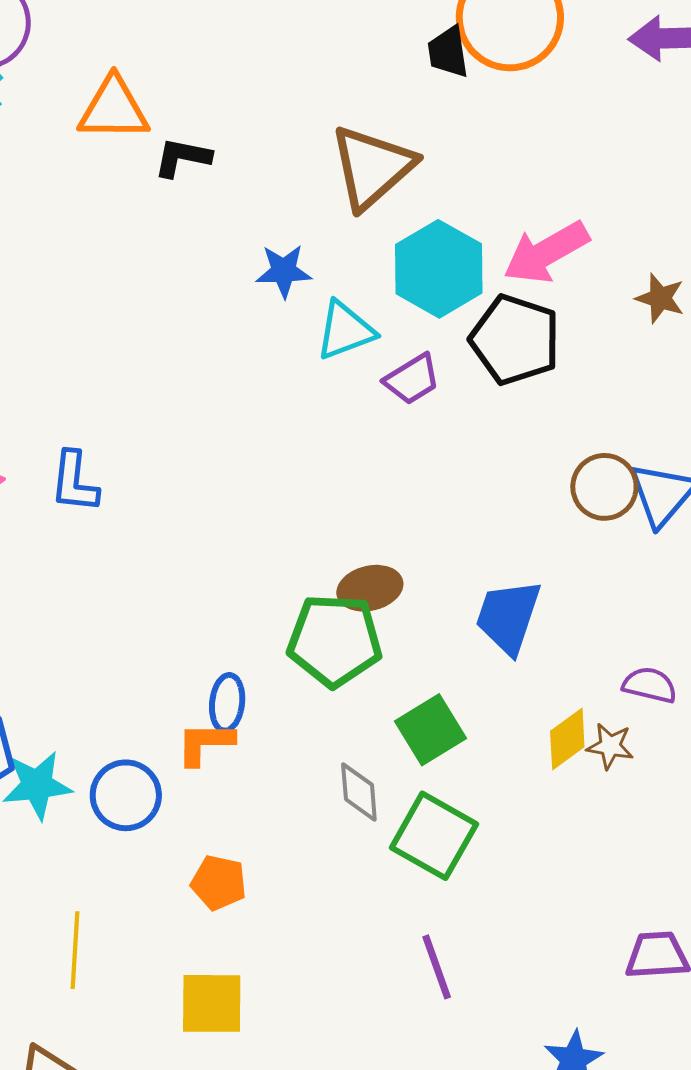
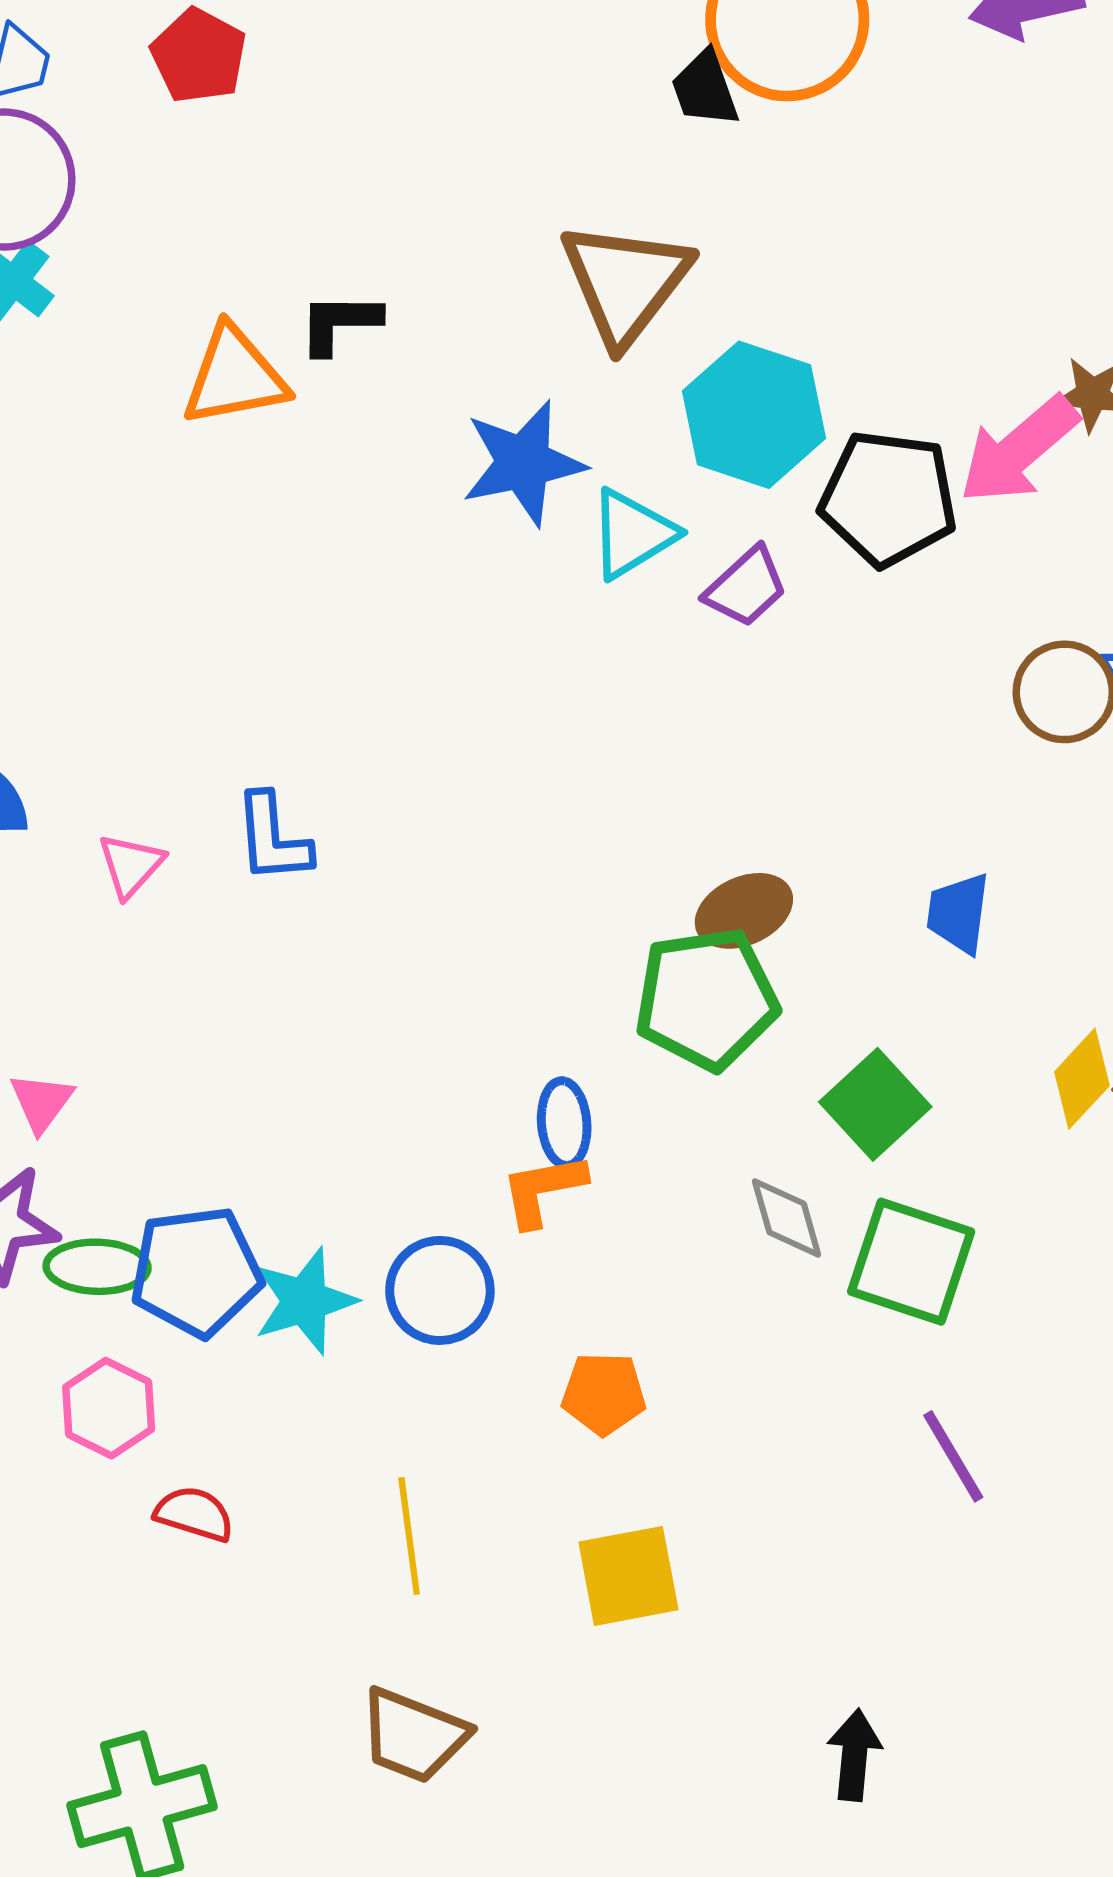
orange triangle: (114, 109) -> (234, 376), moved
pink arrow: (546, 252) -> (1019, 450), moved
blue star: (284, 271) -> (523, 463), size x1.5
blue trapezoid: (508, 617) -> (958, 913), size x0.7

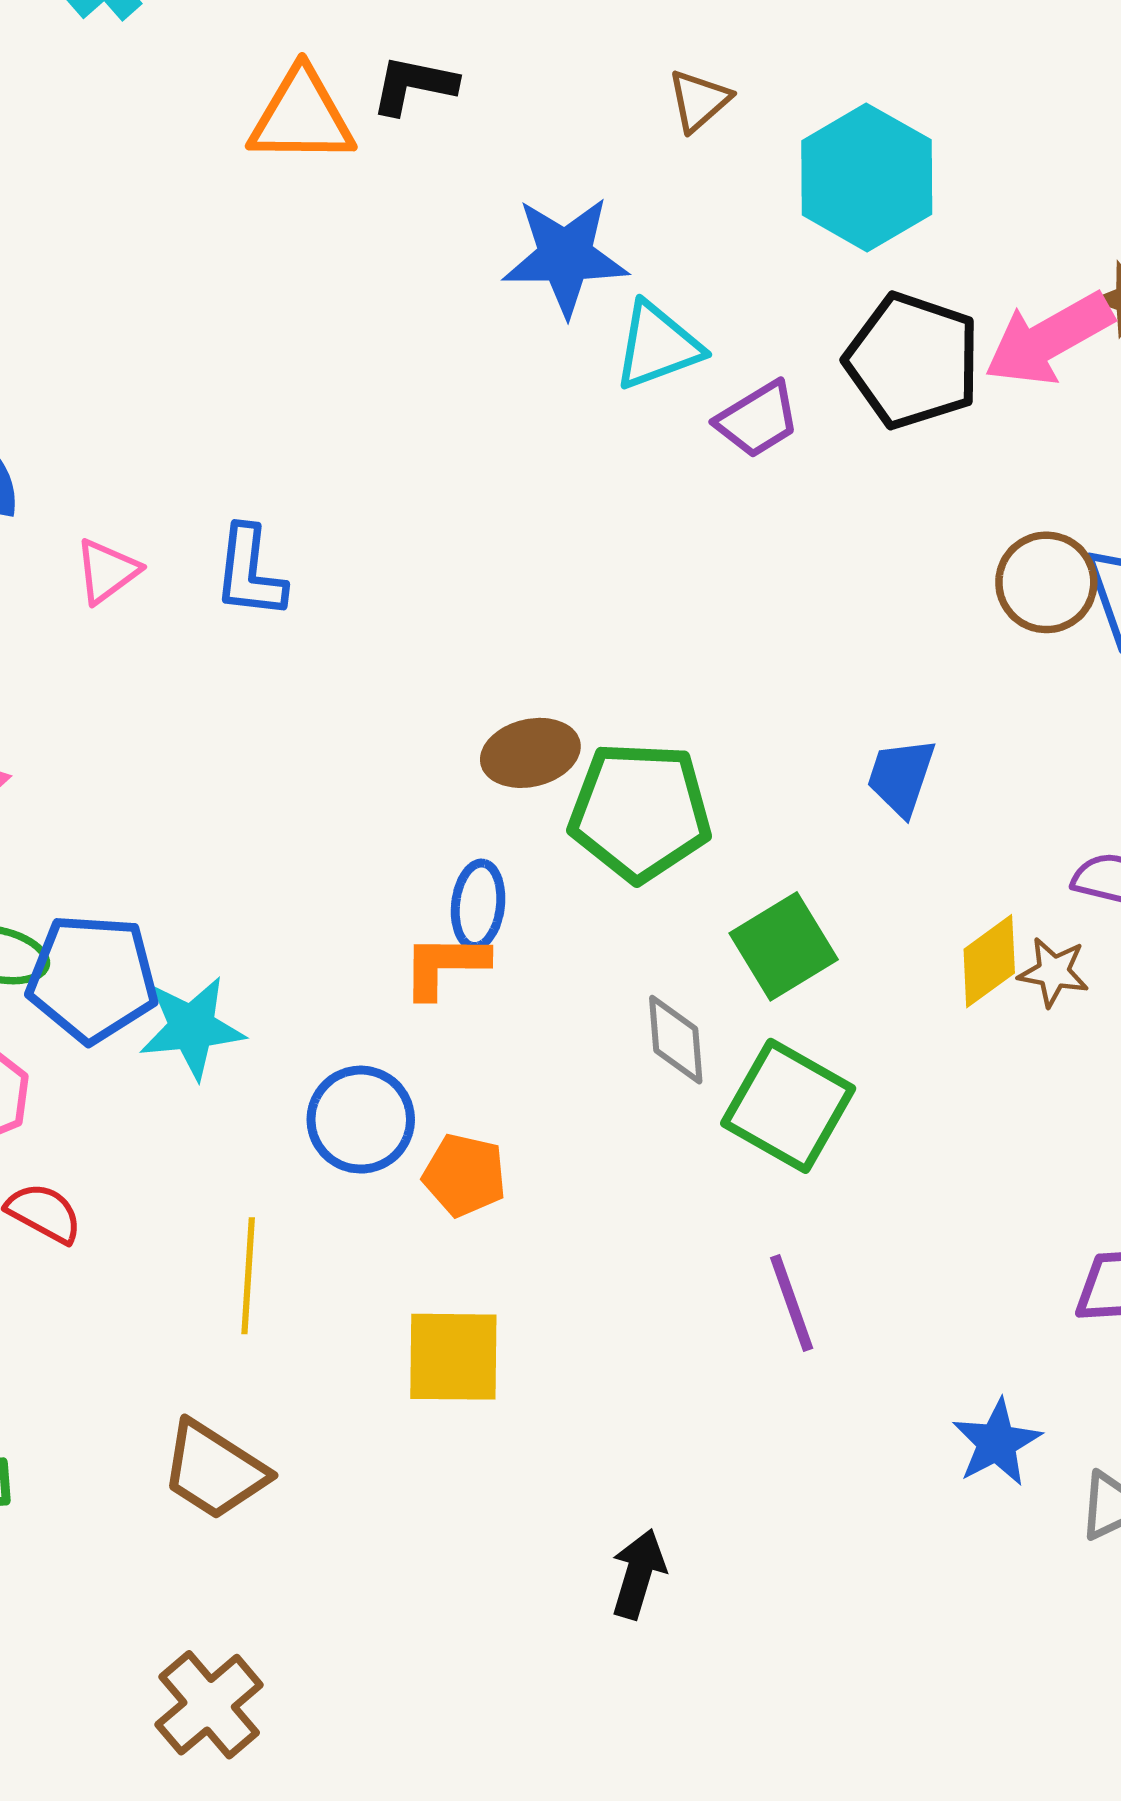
brown triangle: (625, 282) -> (699, 101), size x0.5
cyan hexagon: (754, 415) -> (867, 177), moved
brown ellipse: (744, 911) -> (530, 753), moved
blue circle: (440, 1290) -> (361, 1120), moved

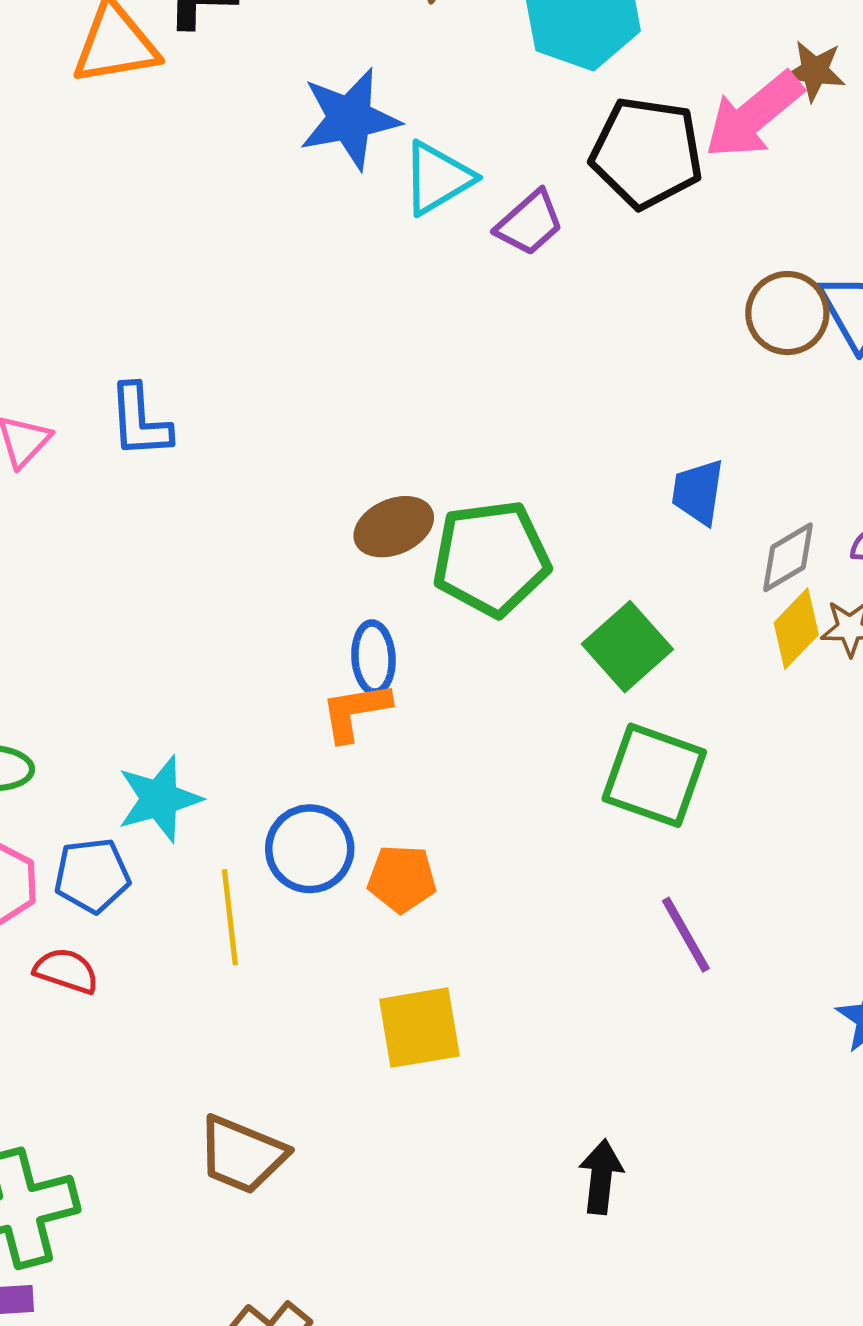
blue pentagon: (93, 978) -> (92, 875), moved, size x0.7
gray diamond: (676, 1040) -> (788, 557), moved, turned 74
yellow line: (248, 1276) -> (230, 917), moved

